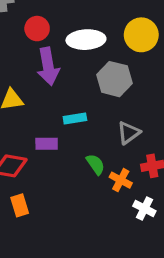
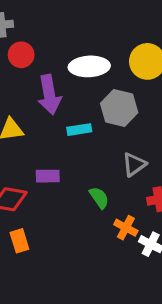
red circle: (37, 29) -> (21, 55), moved
cyan rectangle: (75, 119) -> (79, 130), moved
orange cross: (121, 180) -> (126, 228), moved

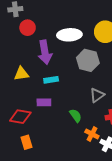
cyan rectangle: (79, 130) -> (51, 80), moved

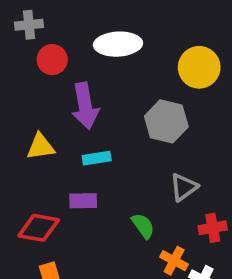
white ellipse: (69, 35) -> (118, 44), moved

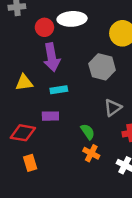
red circle: (52, 60) -> (44, 27), moved
orange cross: (174, 261) -> (91, 153), moved

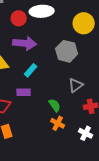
purple arrow: (52, 57) -> (25, 43), turned -75
cyan rectangle: (59, 90) -> (31, 70), turned -40

